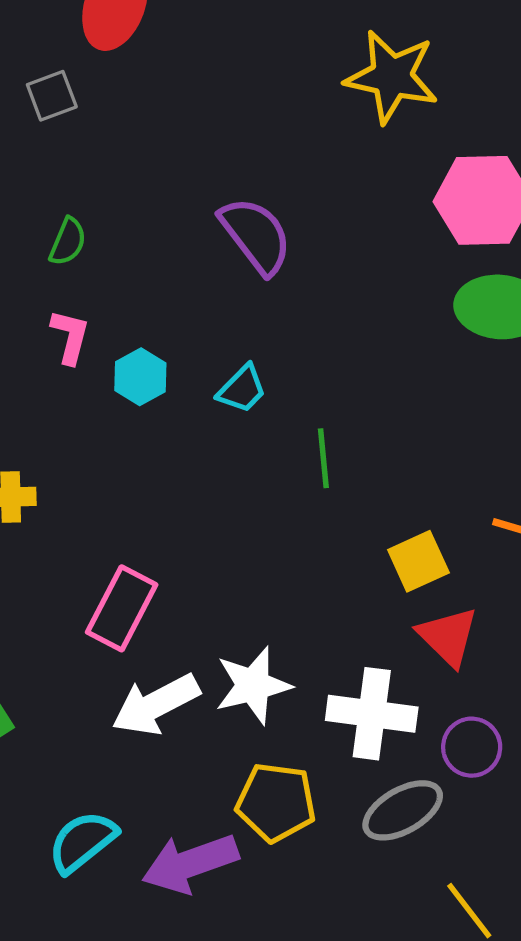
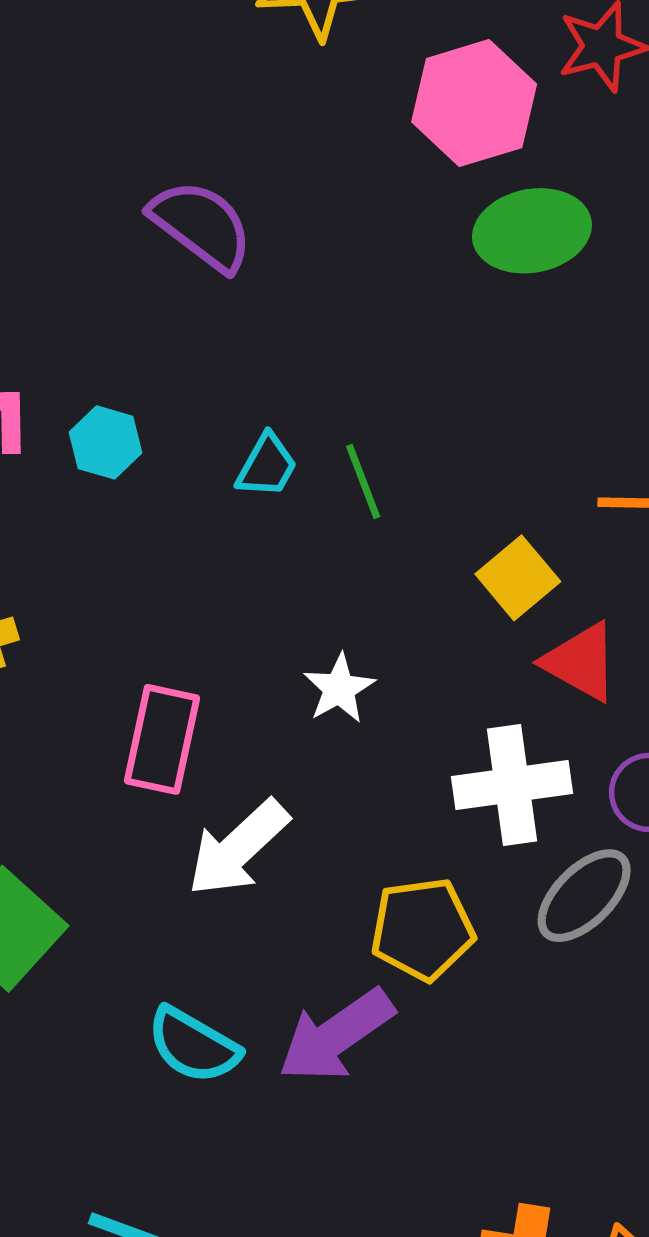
cyan trapezoid: (242, 389) -> (267, 466), moved
white star: (253, 685) -> (339, 688), moved, size x0.7
cyan semicircle: (82, 842) -> (193, 1045), turned -96

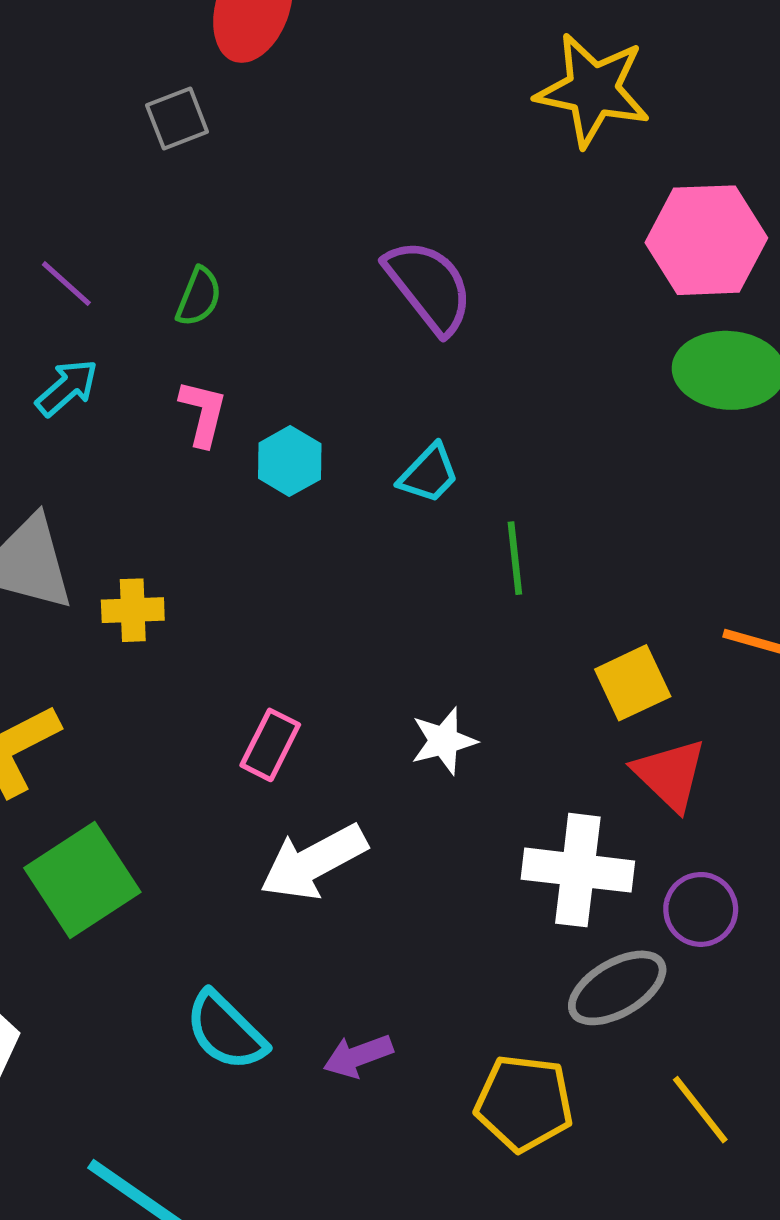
cyan trapezoid: (267, 466) -> (429, 474), moved
pink rectangle: (162, 739) -> (270, 745), size x0.7
yellow pentagon: (422, 929) -> (524, 1103), moved
purple arrow: (336, 1035) -> (358, 1056), size x0.6

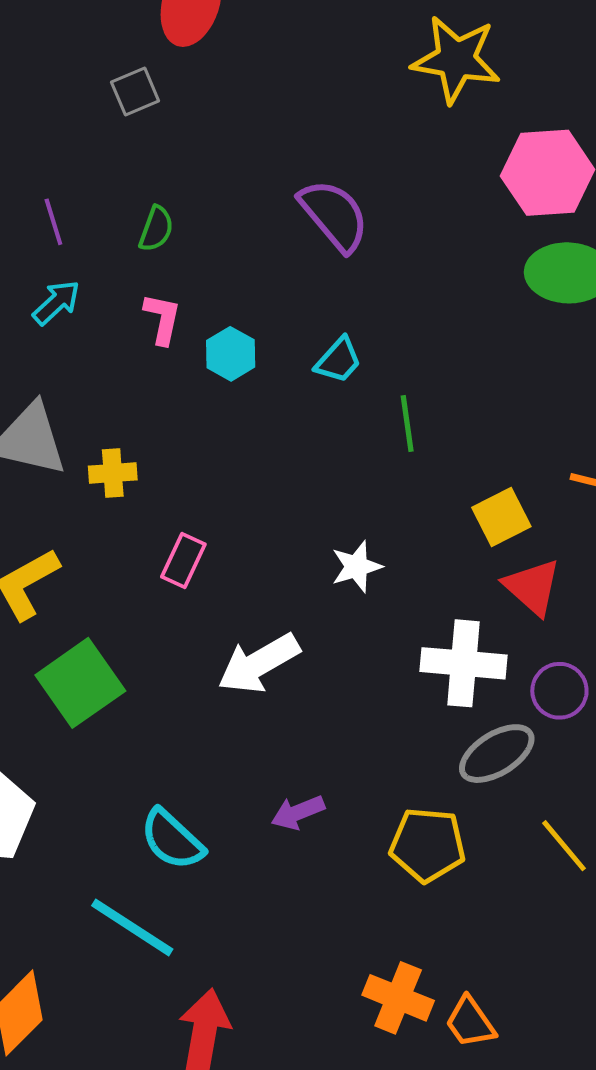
purple line: (66, 284) -> (53, 222), turned 33
pink rectangle: (270, 745) -> (183, 560), moved
cyan semicircle: (226, 1031) -> (172, 840), moved

